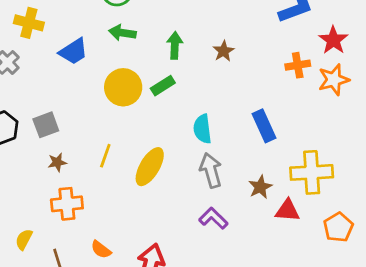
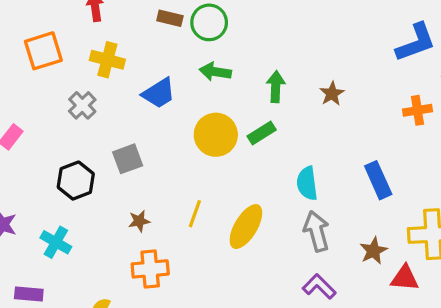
gray square: (46, 125) -> (128, 159), moved

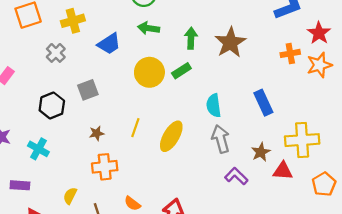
yellow cross: (107, 60) -> (73, 21), turned -30
brown star: (332, 94) -> (230, 43), size x1.8
purple L-shape: (319, 287) -> (236, 176), moved

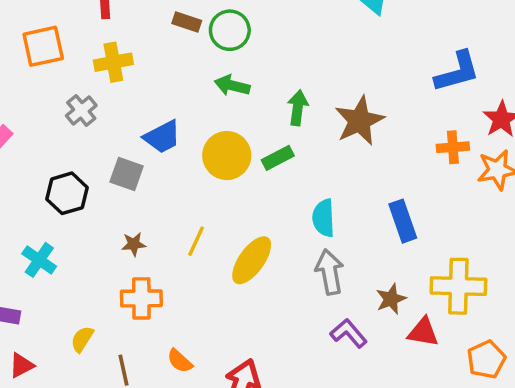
blue trapezoid: (109, 44) -> (162, 137), moved
gray square: (88, 90) -> (127, 174), turned 35

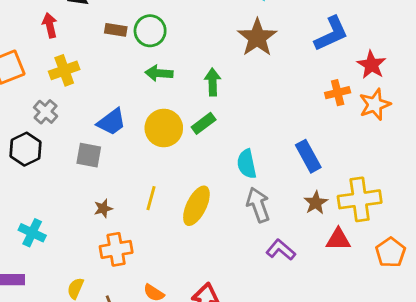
brown star: (360, 121) -> (257, 38), moved
black hexagon: (67, 193) -> (26, 149), moved
brown star: (391, 299) -> (316, 203), moved

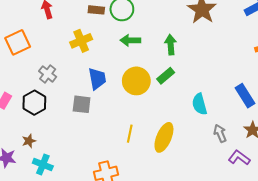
yellow cross: (64, 70) -> (81, 41), moved
blue trapezoid: (112, 122) -> (97, 79), turned -60
gray arrow: (258, 205) -> (220, 133), moved, size x0.7
brown star: (103, 208) -> (29, 141), moved
purple L-shape: (281, 250) -> (239, 158), moved

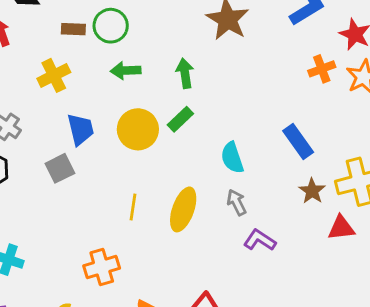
gray square: (82, 104) -> (60, 168), turned -30
gray arrow: (220, 133) -> (237, 202), moved
purple L-shape: (239, 158) -> (260, 240), moved

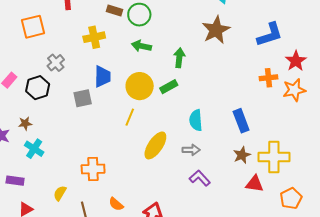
gray arrow: (237, 202) -> (191, 150), turned 102
yellow line: (133, 207) -> (130, 117), moved

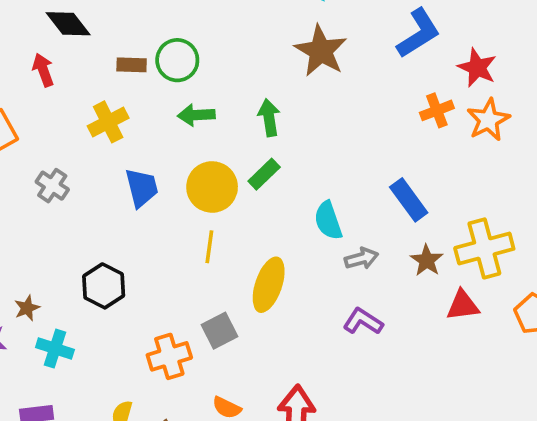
black hexagon: (38, 88) -> (104, 286), moved
gray square: (83, 98) -> (219, 331), moved
gray arrow: (191, 150) -> (361, 259), moved

